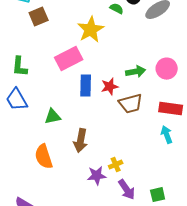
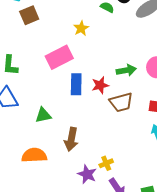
yellow star: (91, 30) -> (81, 28), size x0.6
orange semicircle: (44, 157) -> (34, 155), turned 105
purple star: (97, 176) -> (87, 174), turned 30

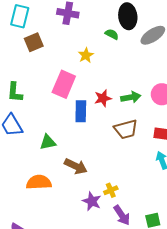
pink rectangle: (59, 57) -> (64, 84), turned -40
red star: (100, 85) -> (103, 98), moved
brown arrow: (71, 139) -> (76, 166), turned -75

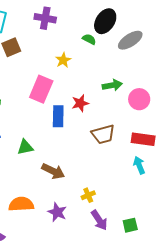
black ellipse: (128, 16) -> (105, 21), turned 40
green arrow: (131, 97) -> (112, 85), moved
orange semicircle: (39, 182) -> (21, 204), moved
purple star: (92, 201) -> (57, 212), moved

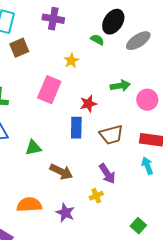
blue rectangle: (58, 116) -> (76, 128), moved
purple arrow: (99, 220) -> (107, 174), moved
green square: (130, 225) -> (138, 226), turned -35

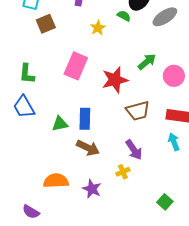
yellow star: (71, 61) -> (98, 28), moved
green arrow: (120, 86) -> (147, 62), turned -30
red star: (88, 104) -> (115, 80), size x1.5
blue rectangle: (76, 128) -> (85, 119), moved

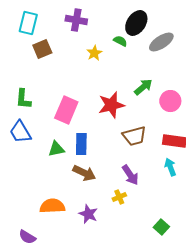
pink rectangle: (76, 66) -> (66, 110), moved

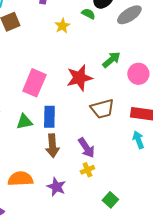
brown arrow: (84, 173) -> (52, 146), turned 60
purple arrow: (130, 175) -> (86, 148), moved
green square: (161, 227) -> (110, 200), moved

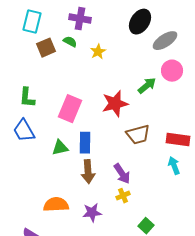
green semicircle: (88, 14) -> (70, 42), moved
pink circle: (138, 74) -> (172, 71), moved
purple star: (56, 187) -> (92, 213), turned -30

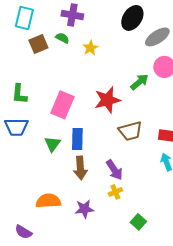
blue trapezoid: (24, 131) -> (16, 127), turned -60
green triangle: (60, 148) -> (52, 144), turned -42

